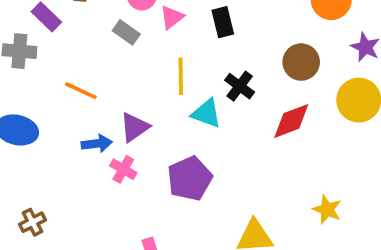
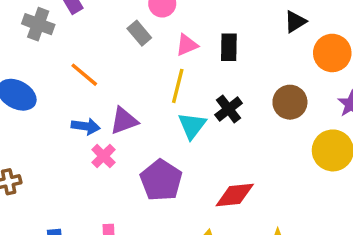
pink triangle: (172, 17) -> (187, 45), moved
cyan triangle: (206, 113) -> (192, 126), turned 32
red diamond: (291, 121) -> (235, 195), moved
purple pentagon: (190, 178) -> (161, 180), turned -30

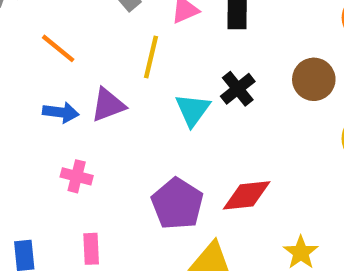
yellow line: (178, 86) -> (151, 57), moved
pink cross: (103, 156) -> (77, 176), moved, turned -30
purple pentagon: (161, 180) -> (177, 204), moved

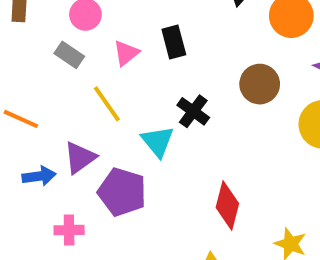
yellow line: (151, 57) -> (107, 104), turned -33
red diamond: (247, 195) -> (227, 206), turned -54
purple pentagon: (177, 204) -> (122, 192), moved

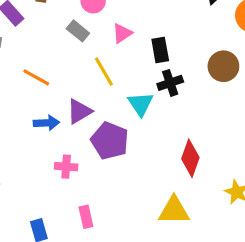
black rectangle: (174, 42) -> (160, 50), moved
black cross: (193, 111) -> (170, 83), turned 30

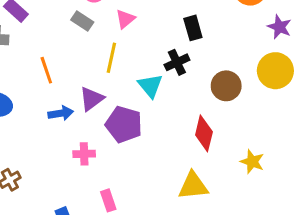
black rectangle: (160, 50) -> (193, 28), moved
brown circle: (223, 66) -> (226, 86), moved
yellow line: (104, 71) -> (111, 58), turned 48
orange line: (36, 77) -> (46, 70), turned 48

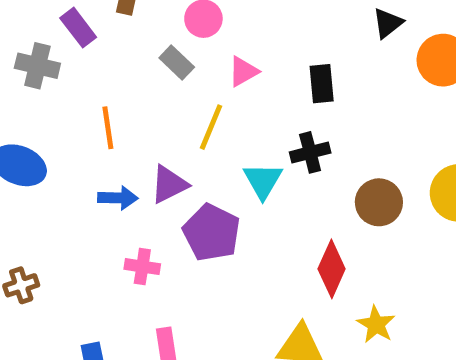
black rectangle: (193, 28) -> (322, 84), moved
yellow star: (252, 162) -> (376, 324), moved

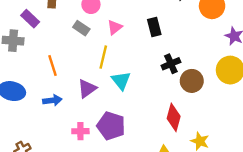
black cross: (310, 152) -> (171, 64), moved
cyan triangle: (263, 181) -> (121, 81), moved
blue arrow: (118, 198) -> (52, 100), moved
purple pentagon: (212, 233) -> (111, 126), moved

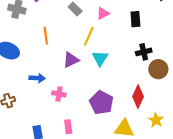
blue arrow: (52, 100) -> (37, 78), moved
purple pentagon: (111, 126) -> (101, 103), moved

